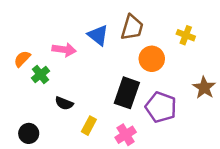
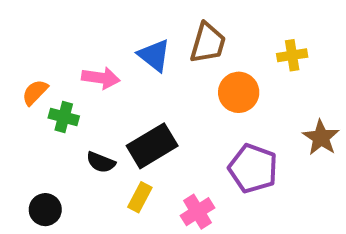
yellow cross: (186, 35) -> (292, 55), turned -30
green cross: (40, 74) -> (64, 117), turned -36
black rectangle: (127, 93) -> (152, 146), moved, turned 40

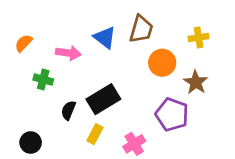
orange semicircle: (35, 92) -> (24, 43), moved
brown star: (321, 138) -> (196, 82), moved
black semicircle: (101, 162) -> (68, 110), turned 90

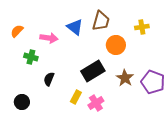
brown star: (196, 82) -> (125, 78), moved
black rectangle: (103, 99) -> (93, 71), moved
purple pentagon: (172, 114) -> (153, 82), moved
yellow rectangle: (95, 134) -> (76, 97), moved

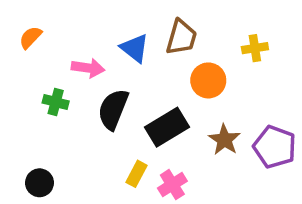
orange semicircle: (17, 31) -> (31, 37), moved
black semicircle: (49, 79) -> (113, 109), moved, size x1.6

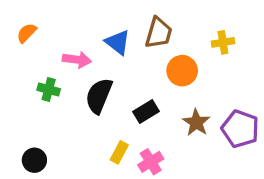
black rectangle: (167, 127) -> (146, 111), size x0.7

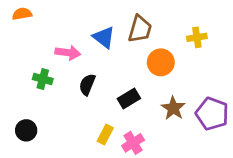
orange semicircle: (27, 33) -> (22, 14), moved, turned 36
black semicircle: (99, 96) -> (87, 85), size x0.7
black circle: (34, 160) -> (26, 130), moved

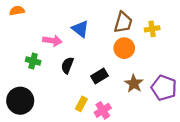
brown trapezoid: (140, 29) -> (123, 22), moved
black circle: (26, 130) -> (20, 101), size x1.6

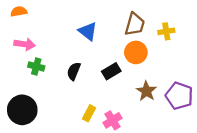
pink arrow: (52, 41) -> (25, 44), moved
black rectangle: (100, 76) -> (111, 71), moved

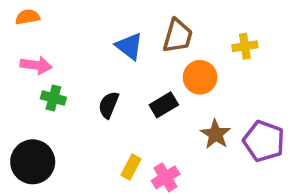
brown trapezoid: (135, 24) -> (178, 36), moved

